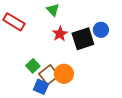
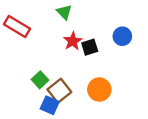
black square: (83, 39) -> (90, 47), moved, size x0.6
orange circle: (64, 74) -> (99, 90), moved

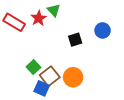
red star: (73, 41) -> (39, 18), moved
orange circle: (99, 90) -> (73, 77), moved

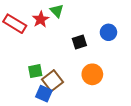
green square: (33, 67) -> (35, 71), turned 32
orange circle: (73, 77) -> (92, 74), moved

